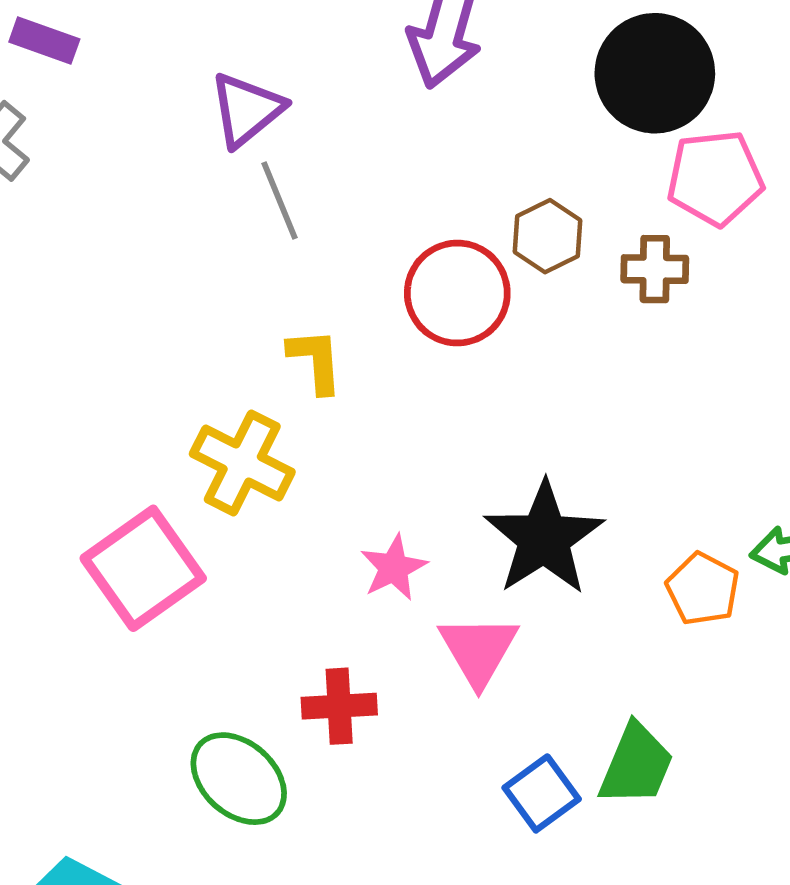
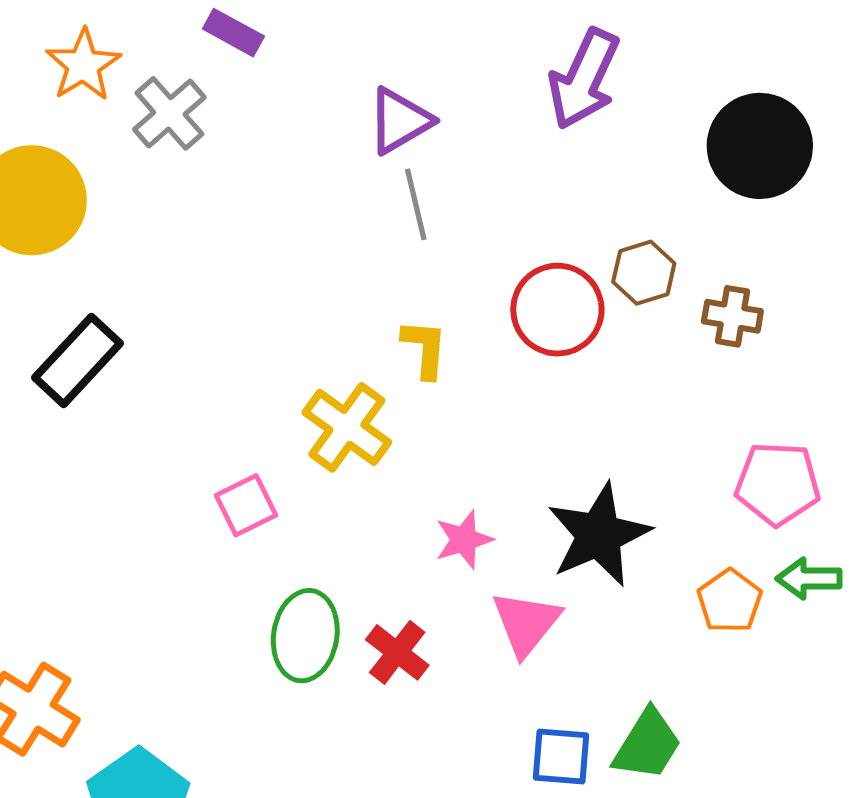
pink pentagon: (715, 178) -> (778, 484), moved
pink square: (143, 568) -> (246, 505), size x0.6
red cross: (339, 706) -> (397, 652), turned 32
green ellipse: (239, 779) -> (305, 636), moved, turned 48
blue square: (542, 793) -> (561, 756), turned 32

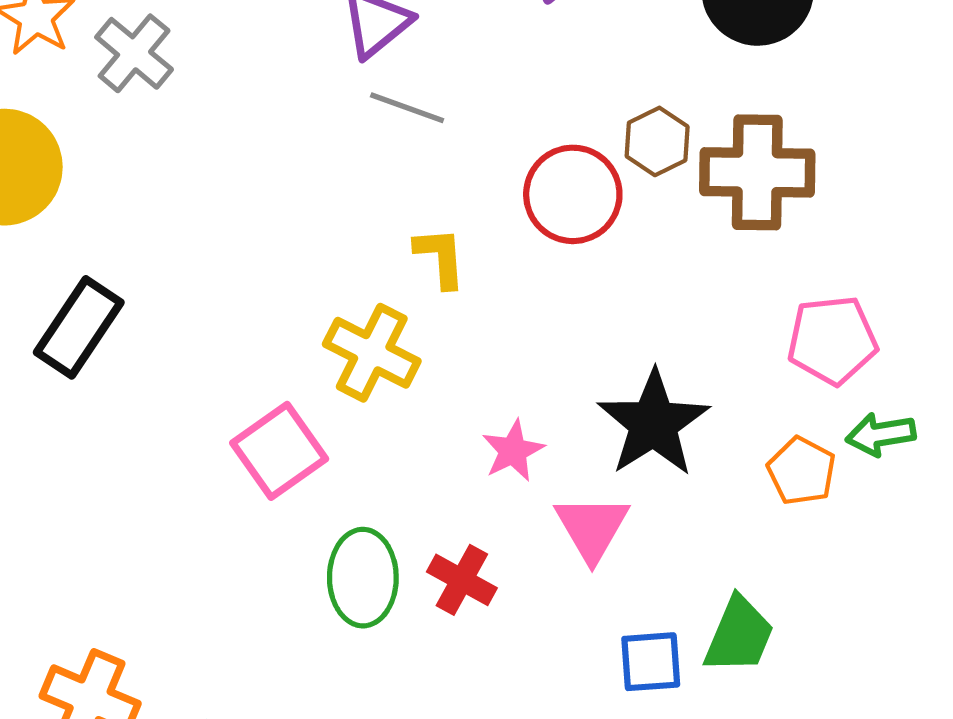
gray line: (416, 204) -> (407, 108), turned -48
brown cross: (732, 316) -> (757, 172), size x1.8
pink square: (246, 505) -> (279, 451), size x1.4

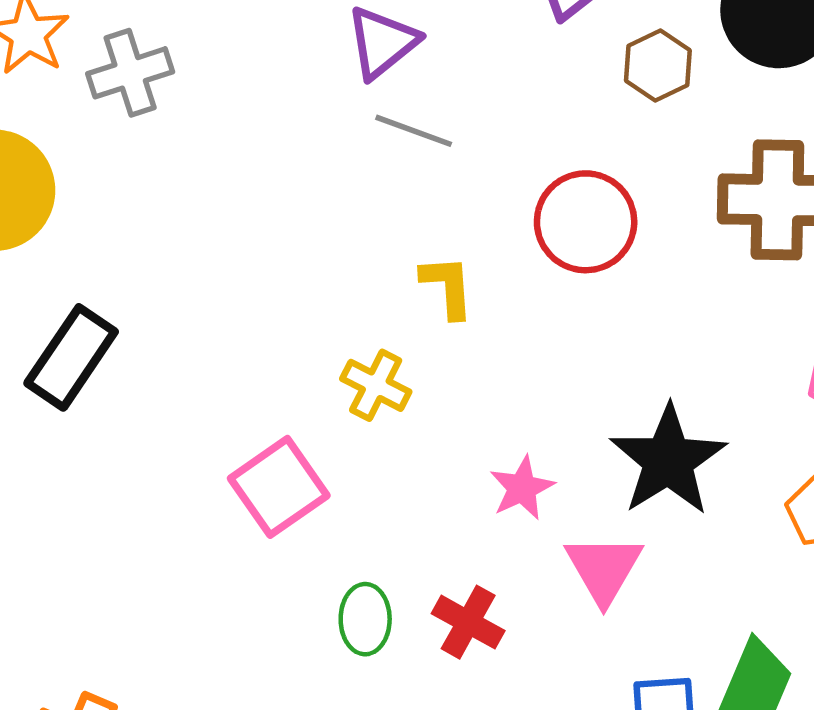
gray cross: (134, 53) -> (130, 73), turned 32
brown hexagon: (657, 141) -> (658, 66), moved
yellow cross: (372, 353) -> (376, 385), size x0.7
green ellipse: (363, 578) -> (365, 619), size x0.7

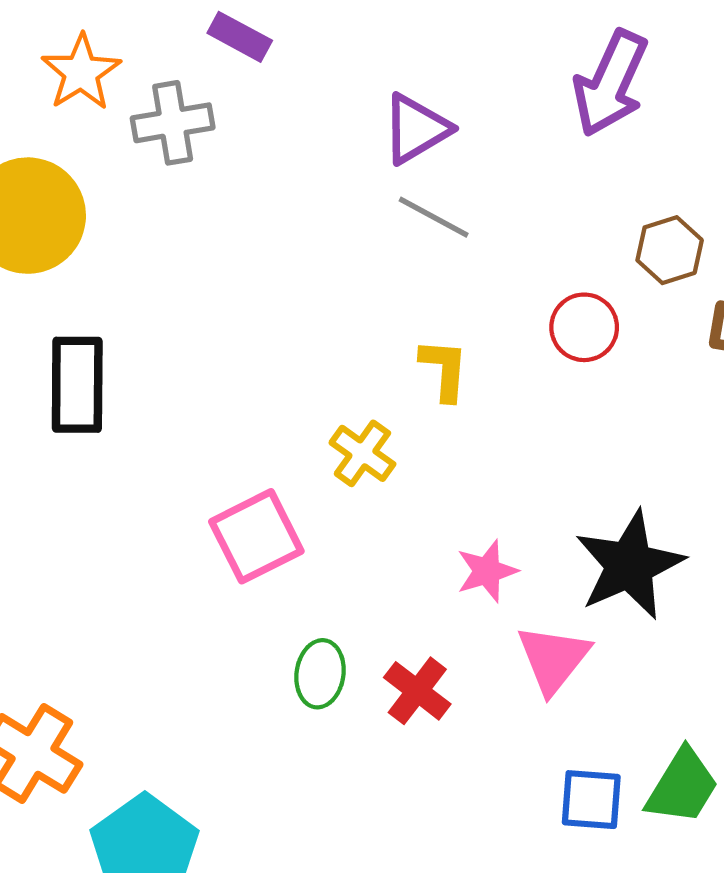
brown hexagon: (658, 66) -> (670, 250), moved
red circle: (586, 222) -> (584, 327), size x0.7
black rectangle: (71, 357) -> (77, 385), turned -42

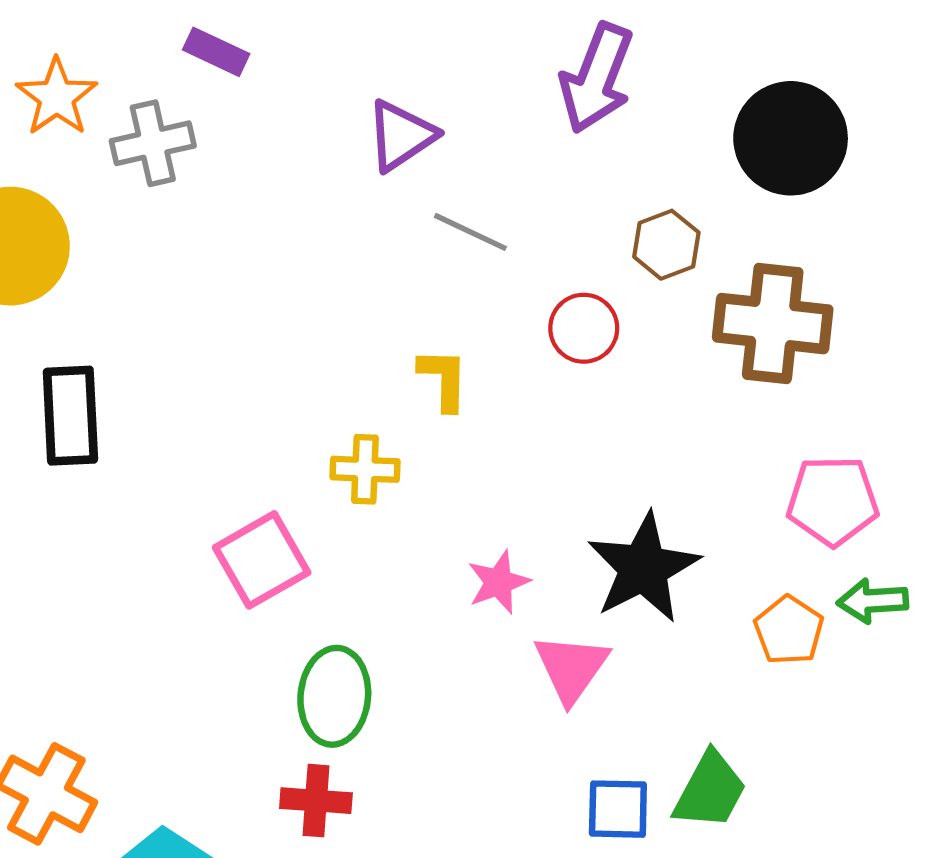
gray line: (434, 217) -> (470, 232), moved
yellow cross: (362, 453) -> (365, 469), turned -30
green ellipse: (320, 674) -> (334, 696), size x1.4
red cross: (417, 691) -> (316, 801), moved, turned -30

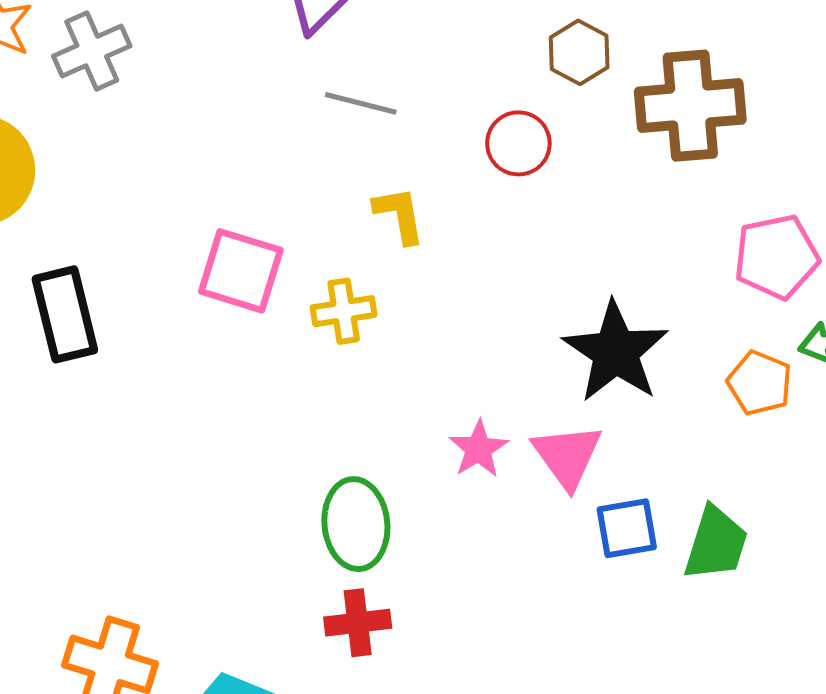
gray line: (470, 232) -> (361, 103), moved
pink square: (262, 560) -> (241, 271), moved, turned -32
pink star: (499, 582) -> (478, 449), moved
blue square: (618, 809) -> (627, 528), moved

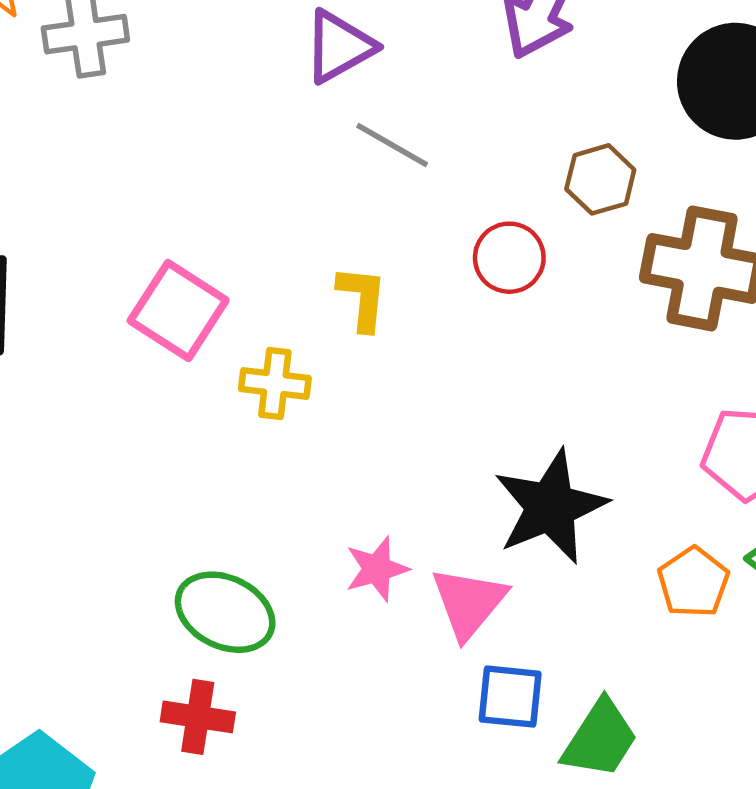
gray line: (361, 103) -> (392, 145), moved
green ellipse: (356, 524) -> (225, 612), turned -74

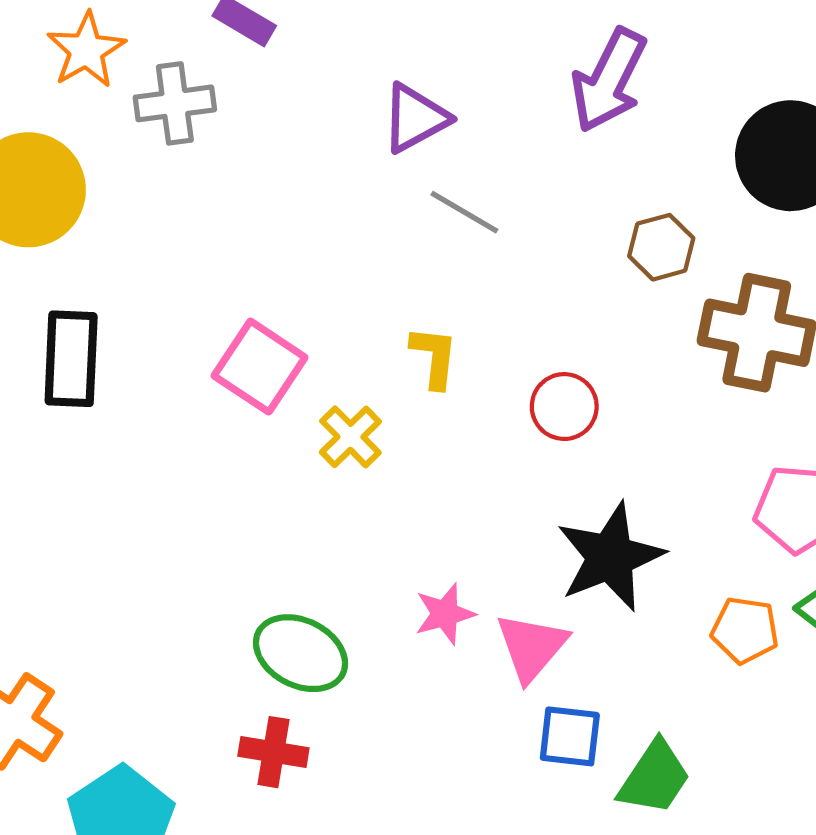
red circle: (509, 258) -> (564, 407), moved
yellow cross: (275, 383) -> (350, 437), turned 38
orange pentagon: (693, 582) -> (745, 630), turned -30

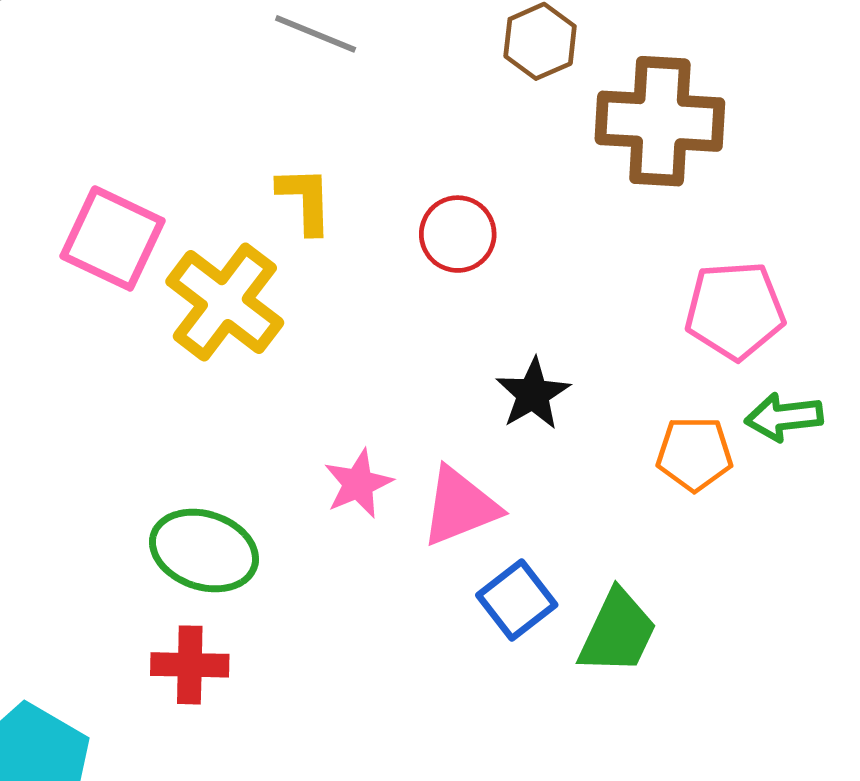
yellow cross: (350, 437) -> (225, 302), size x1.6
black star: (610, 557) -> (533, 394), size x0.6
pink triangle: (532, 647) -> (460, 507), turned 36
blue square: (570, 736) -> (517, 600), turned -36

